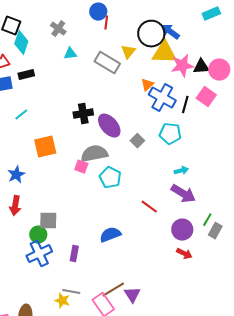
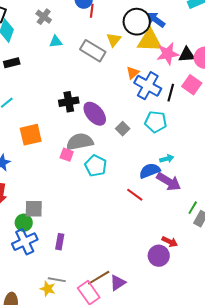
purple circle: (182, 230) -> (159, 256), moved
blue semicircle: (110, 235) -> (150, 171), moved
purple triangle: (132, 295) -> (118, 283), turned 30

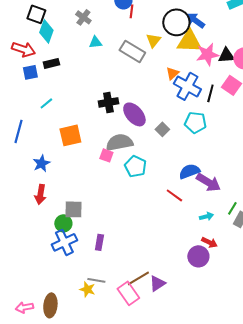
cyan arrow: (167, 159) -> (206, 216), moved

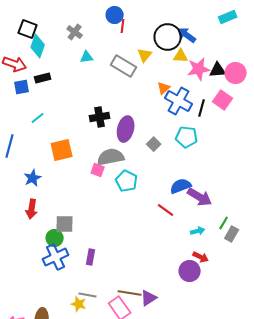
yellow triangle: (189, 41) -> (181, 56), size x0.6
purple ellipse: (134, 114) -> (126, 129), turned 55
brown line: (138, 278) -> (130, 293), turned 40

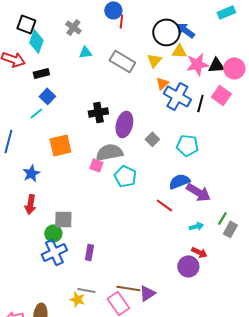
yellow triangle: (145, 55) -> (154, 60), moved
blue square: (22, 87) -> (47, 96), moved, turned -35
cyan pentagon: (187, 137) -> (187, 145), moved

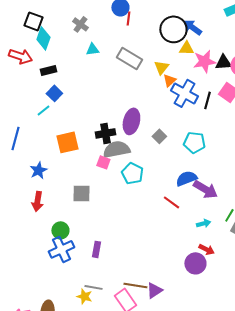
yellow triangle: (154, 60) -> (161, 67), moved
black cross: (98, 112) -> (105, 133), moved
gray square: (63, 219) -> (81, 193), moved

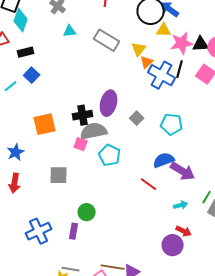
black line: (207, 100) -> (180, 69), moved
cyan line: (43, 110) -> (11, 86), moved
green circle: (60, 230) -> (87, 212), moved

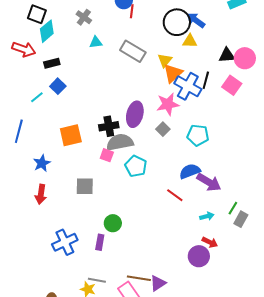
cyan diamond: (21, 20) -> (47, 31), turned 30
pink star: (182, 43) -> (168, 104), moved
orange triangle: (147, 62) -> (173, 73), size x1.5

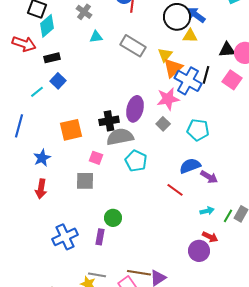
pink square: (107, 155) -> (96, 158), moved
purple arrow: (209, 182) -> (209, 177), size x0.7
green line: (233, 208) -> (228, 216), moved

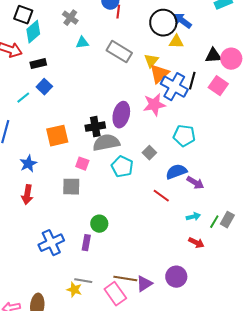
gray square: (163, 124) -> (149, 153), moved
purple circle: (199, 251) -> (176, 277), moved

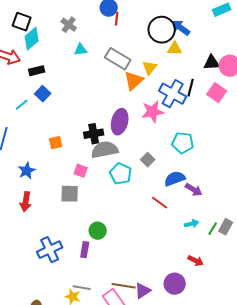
orange triangle: (159, 74) -> (134, 81), moved
orange square: (57, 136) -> (56, 143), size x0.6
red arrow: (196, 243) -> (196, 261), moved

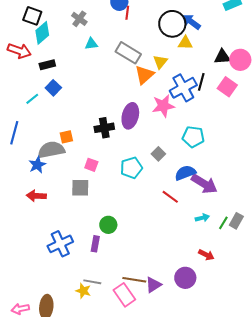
blue cross: (173, 94) -> (183, 88), turned 32
gray semicircle: (105, 150) -> (51, 150), moved
cyan pentagon: (121, 174) -> (131, 168), turned 30
purple arrow: (194, 190) -> (204, 184), size x1.5
red arrow: (26, 202) -> (36, 196), turned 84

